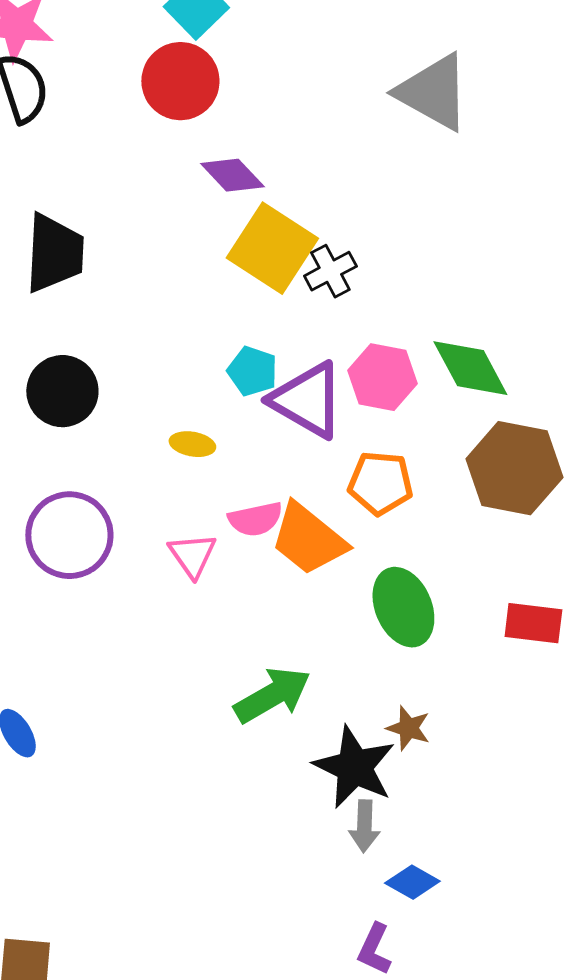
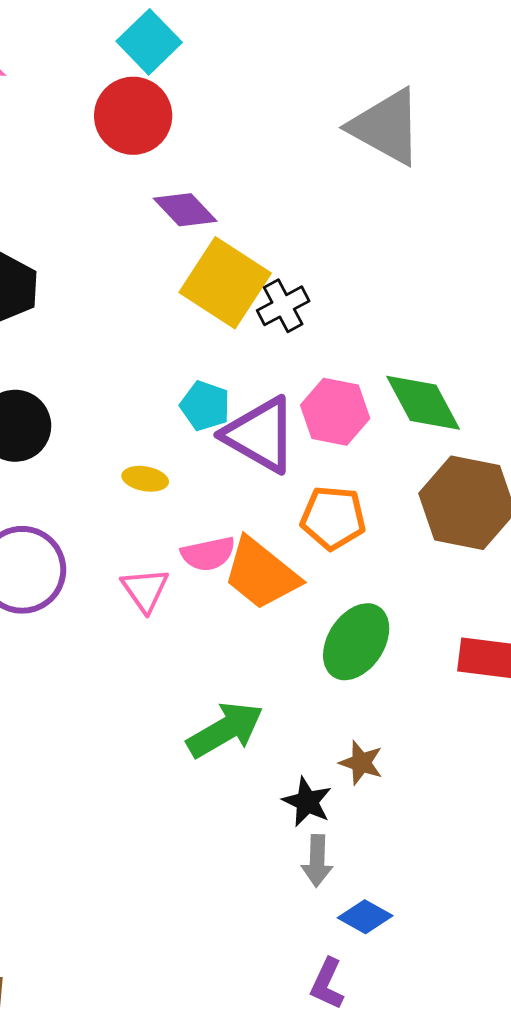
green ellipse: (403, 607) -> (356, 642), turned 56
black star: (354, 767) -> (307, 802), size x0.6

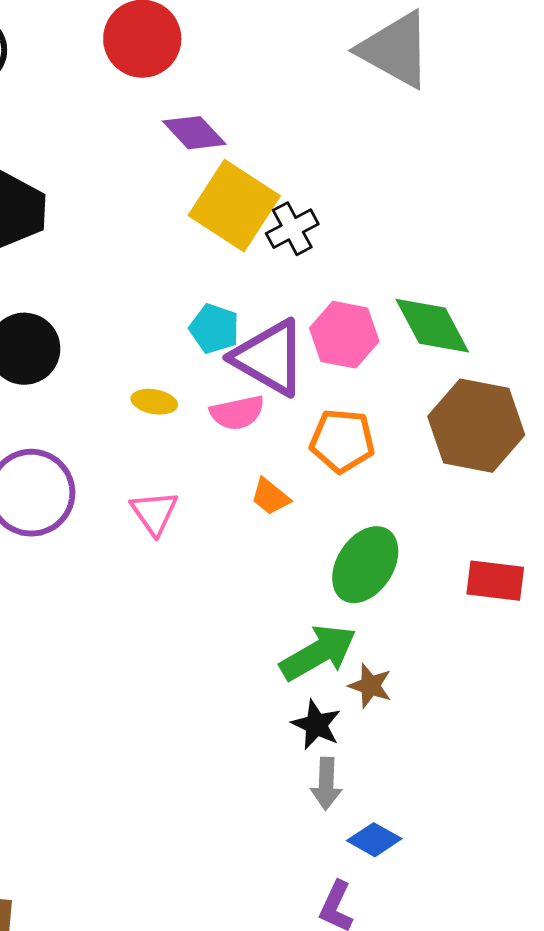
pink semicircle: (208, 554) -> (237, 413), moved
orange trapezoid: (261, 574) -> (270, 497), size x0.5
green arrow: (225, 730) -> (318, 653), moved

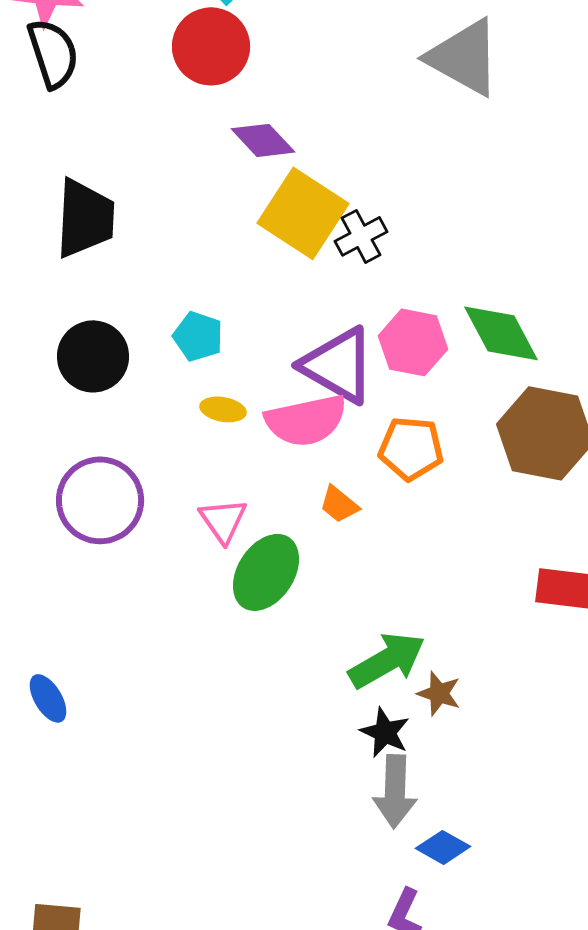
cyan pentagon: (214, 329) -> (198, 336), moved
pink semicircle: (237, 413) -> (306, 420), size x1.5
green ellipse: (365, 565) -> (266, 572), moved
gray arrow: (326, 784) -> (395, 791), size x1.4

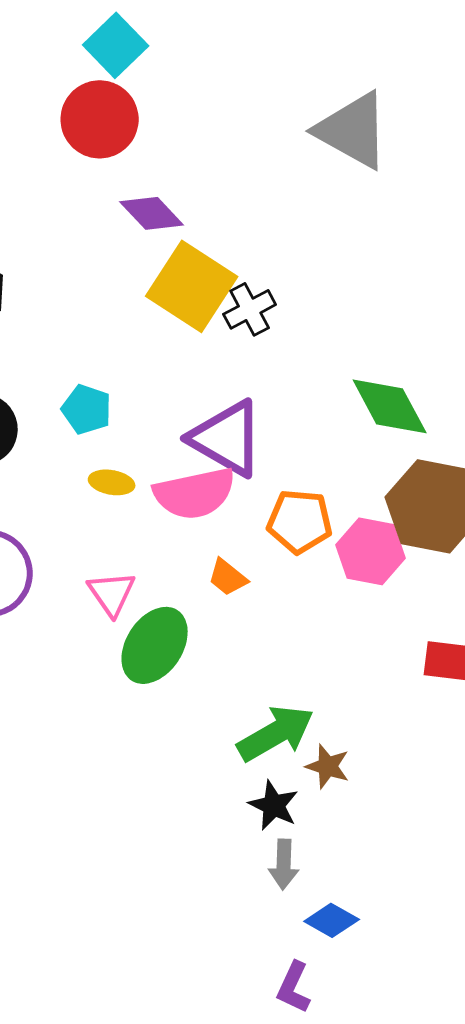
pink hexagon: (413, 342) -> (371, 551), moved
gray arrow: (395, 791) -> (284, 864), size x0.7

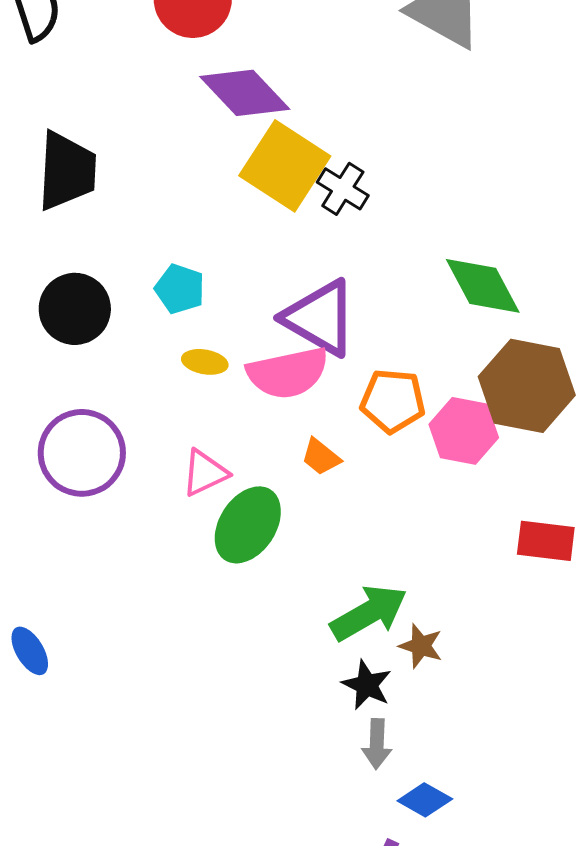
purple diamond: (152, 213) -> (245, 93), size x1.4
black cross: (250, 309) -> (343, 189), turned -30
pink triangle: (112, 593) -> (205, 473), turned 40

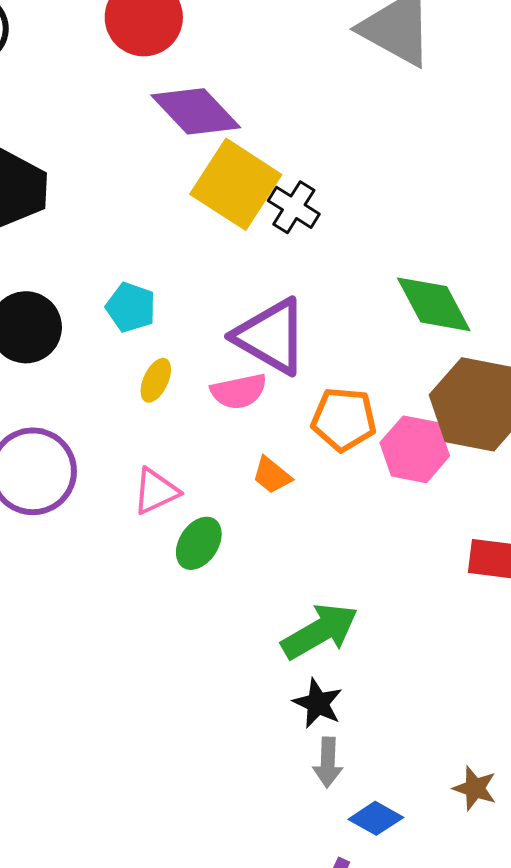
yellow ellipse: (205, 362) -> (156, 380), turned -75
pink semicircle: (288, 373) -> (239, 391), size x0.7
green ellipse: (248, 525) -> (199, 543), size x0.7
brown star: (421, 646) -> (475, 788), moved

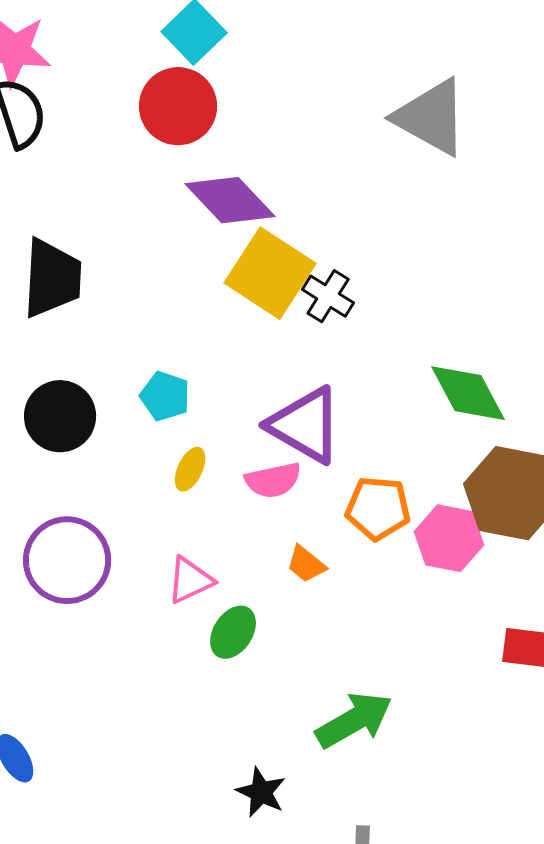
black star: (318, 703) -> (261, 792), moved

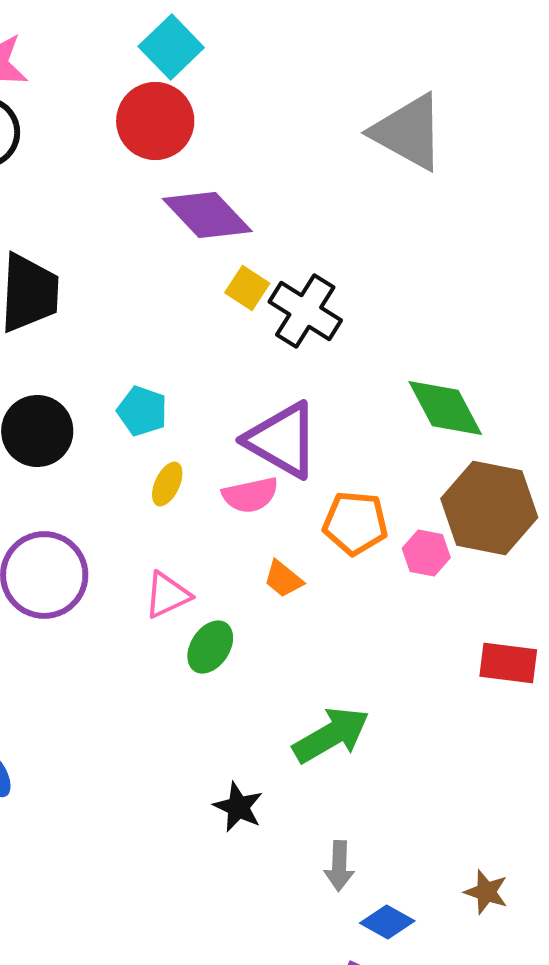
yellow square: (270, 273) -> (247, 288), size x0.5
black cross: (328, 296) -> (305, 311), size x1.4
pink hexagon: (449, 538) -> (426, 553), size x0.7

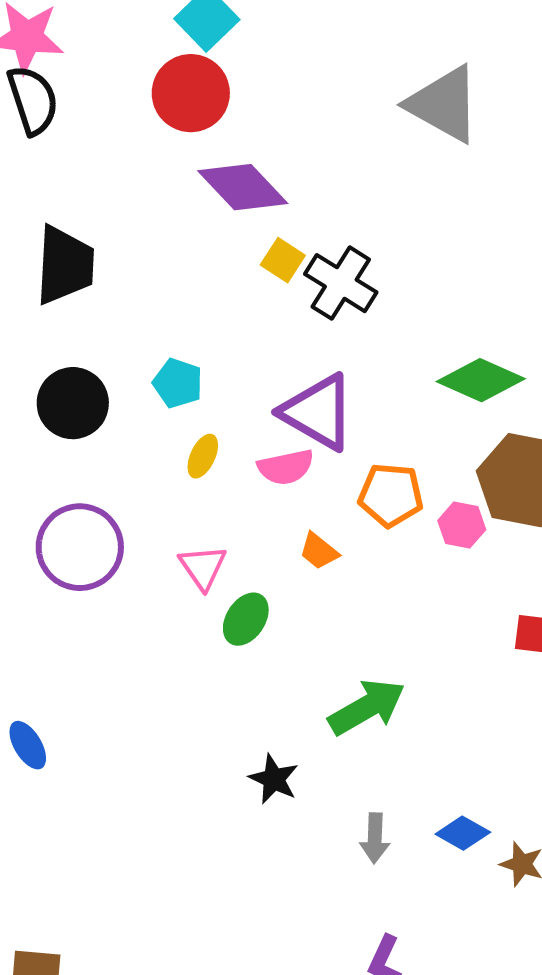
green diamond: (445, 408) -> (481, 380), turned -38
pink triangle: (167, 595) -> (203, 567), turned -40
blue diamond: (387, 922) -> (463, 833), moved

